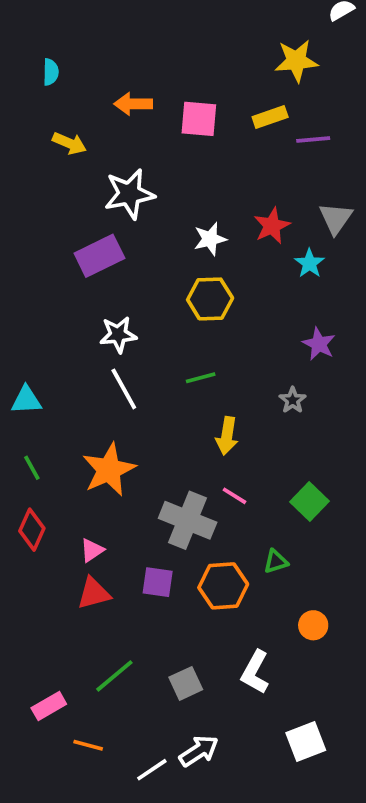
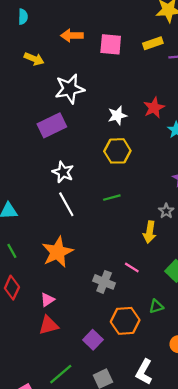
white star: (118, 335) -> (63, 172), turned 30
yellow arrow: (227, 436) -> (150, 232), moved
gray cross: (188, 520) -> (104, 282), size x0.7
purple square: (158, 582) -> (93, 340), moved, turned 36

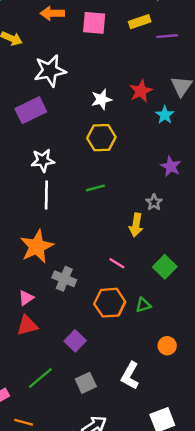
white star: (63, 172) -> (43, 160), turned -30
white line: (66, 204) -> (46, 195), turned 30
gray cross: (104, 282) -> (64, 279), moved
orange hexagon: (125, 321) -> (110, 303), moved

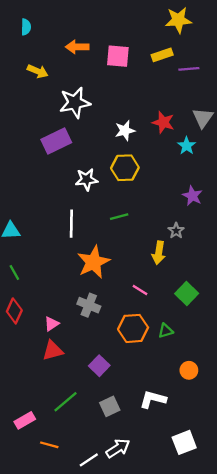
red star: (141, 91) -> (163, 122), turned -30
white star: (43, 160) -> (86, 179), moved
orange star: (37, 246) -> (93, 262), moved
white L-shape: (130, 376) -> (153, 399), turned 76

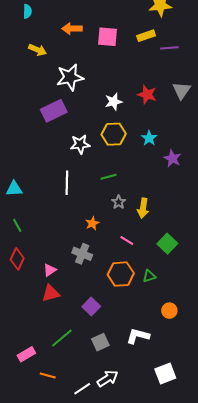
cyan star: (187, 146) -> (149, 138), moved
gray star: (176, 231) -> (119, 202), moved
orange star: (93, 262) -> (92, 223), moved, size x0.5

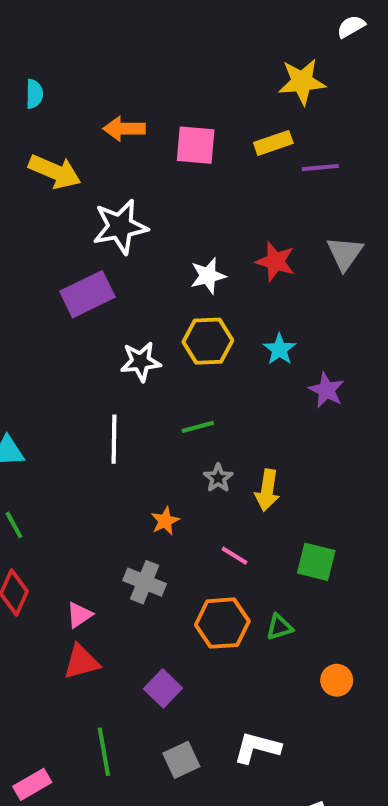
yellow arrow: (38, 50) -> (55, 172), size x1.4
green square: (167, 244) -> (316, 562), turned -30
orange circle: (169, 311) -> (337, 680), moved
green line: (62, 338) -> (104, 752), turned -60

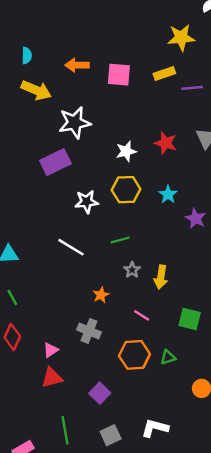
cyan semicircle: (34, 94) -> (27, 56), moved
white line: (114, 439) -> (71, 247), turned -60

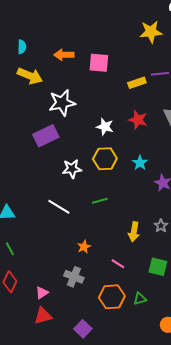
yellow rectangle: (164, 74) -> (137, 83), moved
white star: (126, 151) -> (105, 127), turned 30
gray star: (132, 270) -> (161, 226), moved

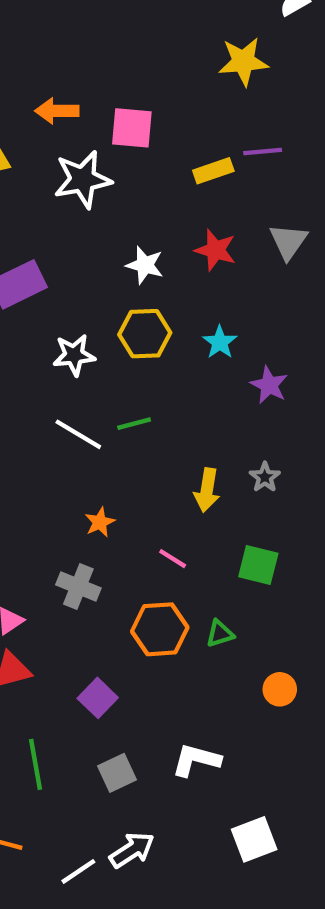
white star: (62, 103) -> (83, 179), moved
white line: (59, 207) -> (78, 434), moved

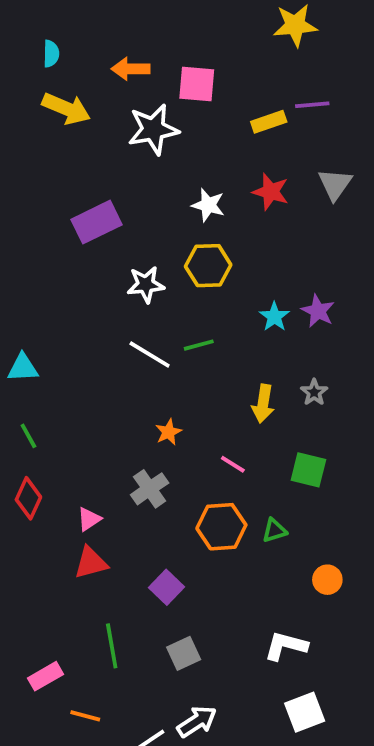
cyan star: (220, 342) -> (274, 317), moved
gray cross: (78, 586) -> (150, 489), turned 33
white L-shape: (196, 760) -> (286, 646), moved

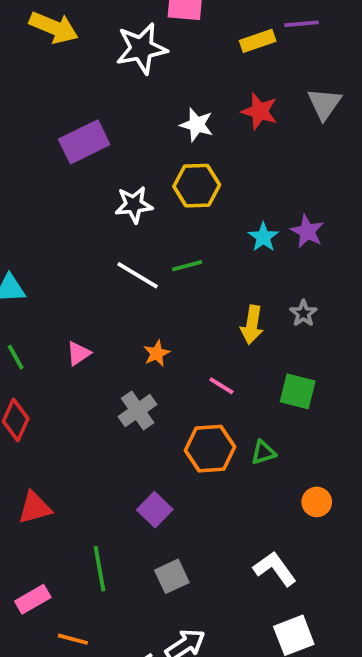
pink triangle: (89, 519) -> (79, 353), moved
red triangle: (91, 563) -> (35, 508), moved
white L-shape: (286, 646) -> (275, 569), turned 39

